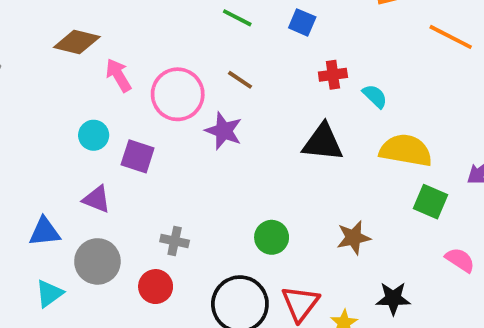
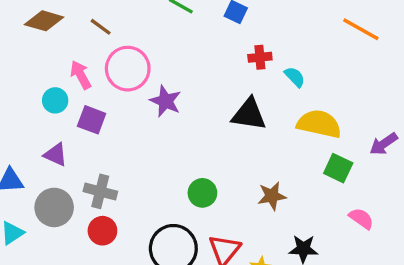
pink arrow: (118, 75) -> (81, 75), moved
brown line: (240, 80) -> (101, 27), moved
gray cross: (175, 241) -> (100, 191), moved, size x1.4

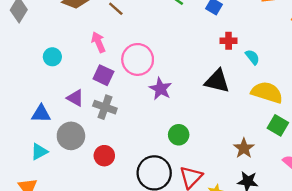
pink circle: (128, 69) -> (138, 59), moved
cyan circle: (55, 100) -> (52, 57), moved
purple star: (165, 101) -> (160, 89), moved
gray cross: (100, 191) -> (105, 107), moved
brown star: (272, 196) -> (244, 148), moved, turned -30

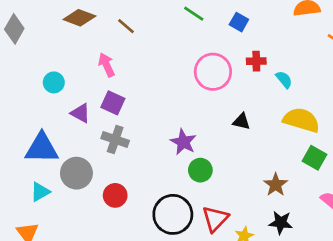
pink circle: (138, 59) -> (213, 72), moved
black triangle: (217, 81) -> (241, 121), moved, size x0.6
purple star: (160, 89) -> (183, 142), moved
purple triangle: (75, 98) -> (80, 113), moved
blue triangle: (41, 114) -> (42, 148), size x1.5

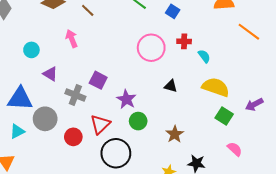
purple square: (113, 103) -> (98, 80), moved
brown star: (276, 185) -> (175, 134), moved
red triangle: (215, 219) -> (100, 124), moved

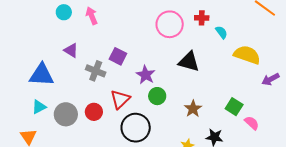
cyan circle: (31, 50) -> (64, 12), moved
black triangle: (171, 86) -> (189, 62), size x1.6
yellow semicircle: (216, 87) -> (247, 55), moved
green square: (224, 116) -> (234, 107), moved
gray circle: (45, 119) -> (66, 114), moved

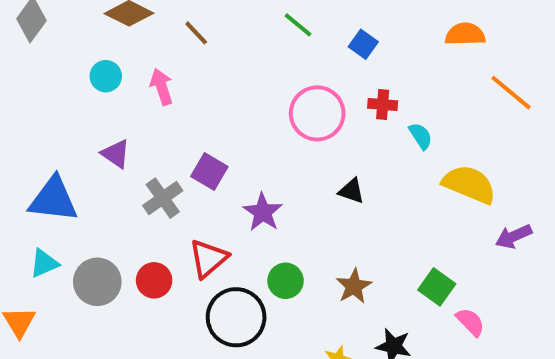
black triangle: (189, 62) -> (351, 191), size x0.6
gray cross: (96, 71) -> (163, 198), turned 30
green circle: (157, 96) -> (286, 281), moved

